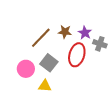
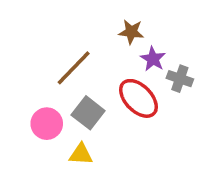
brown star: (65, 32) -> (131, 32), moved
red ellipse: (77, 55) -> (138, 98), turned -60

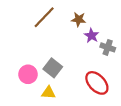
brown line: (74, 68) -> (44, 17), moved
red ellipse: (138, 98) -> (97, 83), moved

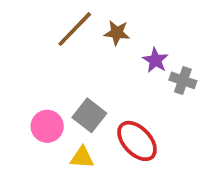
brown star: (79, 19) -> (117, 33), moved
red ellipse: (97, 83) -> (137, 141), moved

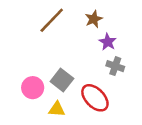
brown star: (117, 33) -> (94, 19), moved, turned -30
gray cross: (183, 80) -> (115, 66), moved

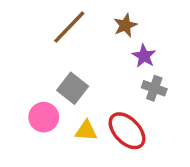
gray square: (62, 80) -> (73, 88), moved
yellow triangle: (57, 109) -> (86, 131), moved

